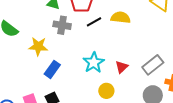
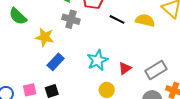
yellow semicircle: (121, 18) -> (145, 20), moved
black line: (94, 22) -> (117, 19), moved, turned 49

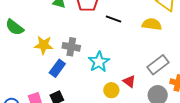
gray cross: (71, 19) -> (71, 47), moved
yellow semicircle: (145, 20) -> (152, 24), moved
red triangle: (125, 68) -> (129, 81), moved, turned -40

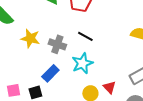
black line: (113, 19) -> (85, 36), moved
blue rectangle: (57, 68) -> (50, 73), moved

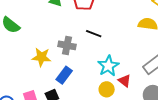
yellow star: (30, 38) -> (41, 57), moved
cyan star: (82, 63) -> (108, 66), moved

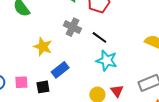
gray cross: (67, 45) -> (72, 27), moved
cyan star: (108, 66) -> (107, 61), moved, turned 30

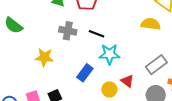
blue rectangle: (60, 70) -> (85, 73), moved

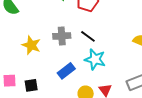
gray cross: (68, 31) -> (62, 36), moved, turned -30

